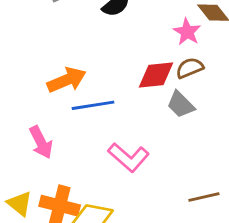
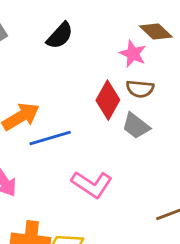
brown semicircle: (190, 68) -> (140, 89), turned -144
red diamond: (156, 75) -> (108, 100), turned -48

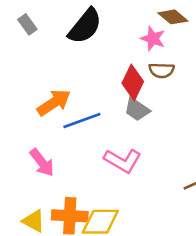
black semicircle: (60, 36) -> (85, 26), size x1.4
gray trapezoid: (136, 126) -> (137, 109), moved

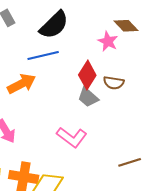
brown semicircle: (162, 70) -> (114, 83), moved
blue line: (82, 120) -> (43, 55), moved

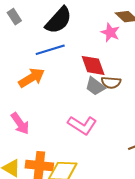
red diamond: (87, 75) -> (93, 65), turned -48
brown semicircle: (114, 83) -> (111, 83), moved

